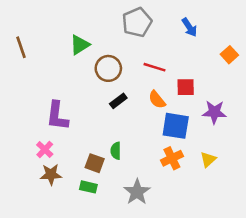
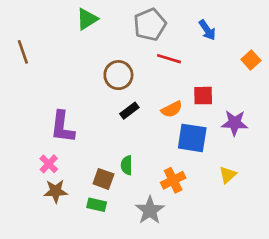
green triangle: (80, 45) -> (87, 19), moved
red line: (154, 67) -> (169, 59), moved
orange semicircle: (157, 100) -> (172, 109), turned -78
orange cross: (172, 158) -> (173, 180), moved

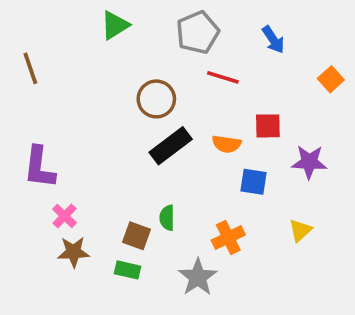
orange semicircle: (172, 109) -> (227, 144), turned 35
black rectangle: (129, 111) -> (171, 146), size x1.6
purple L-shape: (62, 127) -> (39, 167), moved
blue square: (192, 138) -> (253, 182), size x0.7

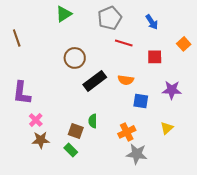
brown circle: (156, 99) -> (75, 58), moved
red square: (268, 126) -> (155, 57), moved
green rectangle: (128, 270) -> (71, 150), turned 32
gray star: (198, 277) -> (137, 154), moved, turned -30

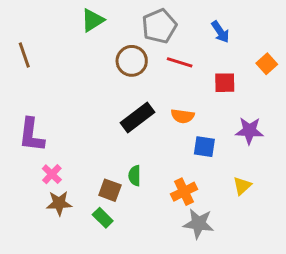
brown circle: (75, 58) -> (132, 61), moved

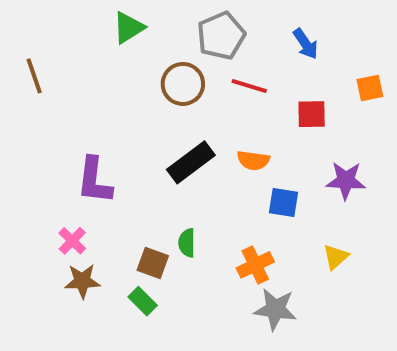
orange square: (267, 64) -> (370, 88), turned 30
purple L-shape: (31, 135) -> (94, 180), moved

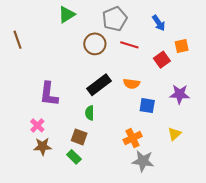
orange square: (370, 88) -> (182, 46), moved
red square: (312, 114) -> (162, 60), turned -35
green semicircle: (187, 243) -> (90, 113), moved

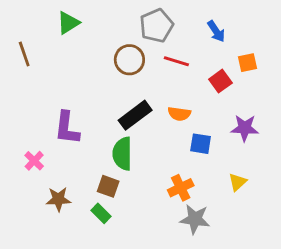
green triangle: (67, 15) -> (68, 23), moved
green semicircle: (90, 113) -> (122, 154), size x1.6
pink cross: (37, 125) -> (34, 161), moved

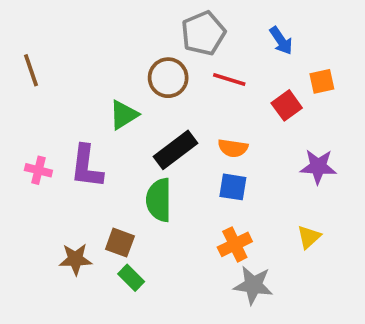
green triangle: (68, 23) -> (124, 115), moved
blue square: (201, 144) -> (233, 187), moved
pink cross: (34, 161) -> (38, 170), moved, turned -30
brown square: (108, 186) -> (120, 243), moved

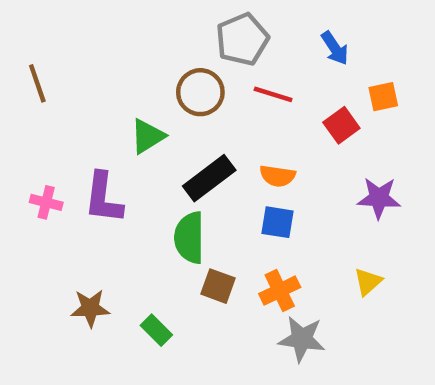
brown square: (120, 243) -> (218, 286), moved

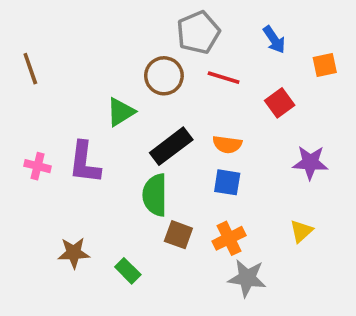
orange square: (383, 97) -> (325, 65), moved

